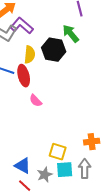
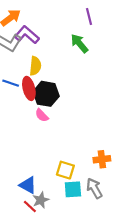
black hexagon: (54, 50) -> (46, 94), moved
gray arrow: (85, 169) -> (94, 188), turned -30
gray star: (45, 175) -> (41, 200), moved

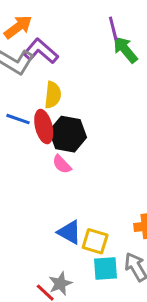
purple line: (89, 17) -> (113, 28), moved
green arrow: (79, 43) -> (125, 50), moved
blue triangle: (28, 185) -> (69, 232), moved

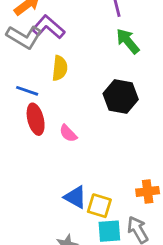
green arrow: (125, 50) -> (128, 41), moved
red ellipse: (44, 127) -> (36, 119), moved
black hexagon: (68, 134) -> (121, 96), moved

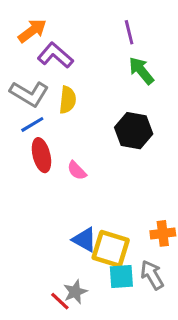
gray L-shape: (24, 37) -> (29, 94), moved
blue line: (27, 91) -> (32, 124), turned -50
yellow square: (99, 206) -> (111, 249), size x1.4

